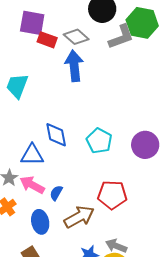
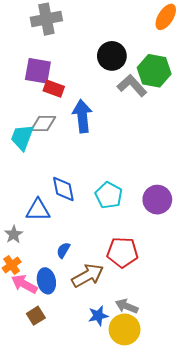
gray diamond: (76, 37) -> (43, 124), moved, turned -40
gray L-shape: (121, 37) -> (132, 86), turned -112
pink arrow: (32, 185) -> (24, 284), moved

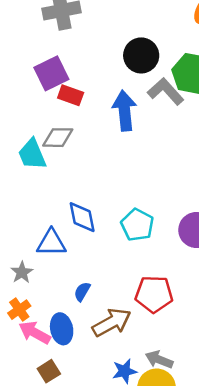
purple square: (38, 71) -> (51, 73), turned -36
blue arrow: (82, 116) -> (124, 111), moved
cyan trapezoid: (22, 137) -> (32, 154), turned -44

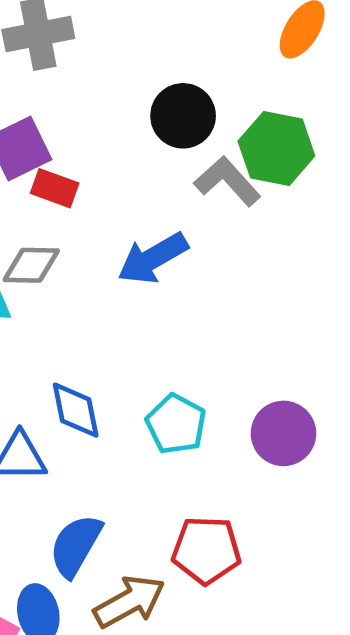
blue arrow: (124, 111) -> (153, 258), moved, turned -114
blue semicircle: (82, 292) -> (76, 545), size x1.8

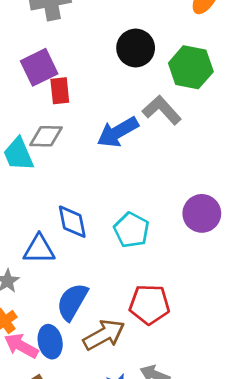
gray L-shape: (227, 181) -> (162, 110), moved
red rectangle: (55, 188) -> (60, 91), turned 64
purple circle: (283, 433) -> (202, 213), moved

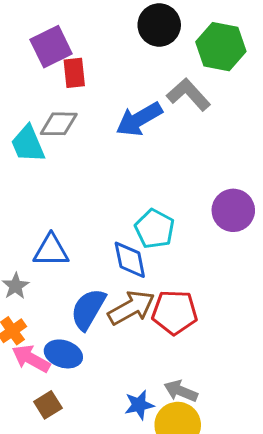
blue diamond: (72, 222) -> (130, 260), moved
brown arrow: (104, 335) -> (131, 308), moved
blue ellipse: (50, 342) -> (63, 354), turned -60

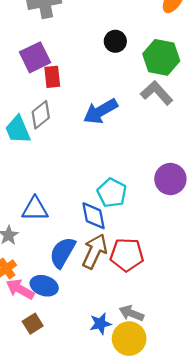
black circle: (159, 25) -> (115, 41), size x0.7
gray L-shape: (189, 94) -> (157, 93), moved
gray diamond: (59, 124) -> (41, 115), turned -40
brown arrow: (131, 308) -> (95, 251), turned -36

